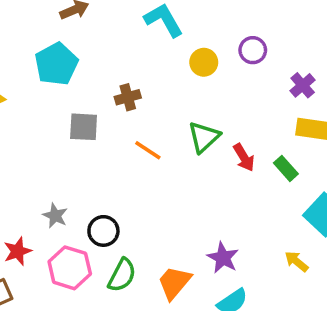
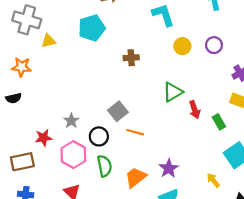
gray square: (84, 127) -> (118, 111), moved, turned 36
orange line: (148, 150) -> (135, 132), moved, turned -30
green semicircle: (122, 275) -> (104, 166), turned -50

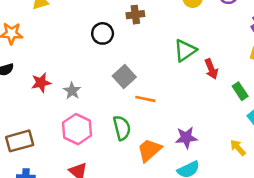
green rectangle: (219, 122) -> (240, 91), moved
black circle: (99, 136) -> (103, 33), moved
red star: (44, 138) -> (41, 83), moved
green semicircle: (104, 166) -> (122, 128), moved
purple star: (169, 168) -> (186, 138), turned 30

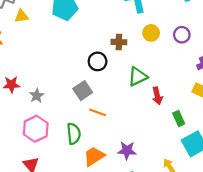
brown cross: (135, 15) -> (119, 42), moved
black circle: (103, 33) -> (98, 61), moved

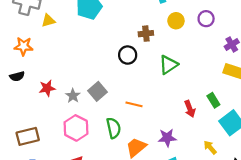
gray square: (83, 91) -> (98, 91), moved
red arrow: (157, 96) -> (190, 109), moved

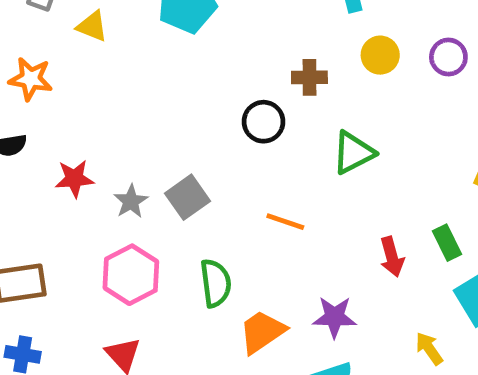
yellow triangle: (48, 21) -> (92, 26), turned 32
orange line: (134, 104) -> (285, 222), moved

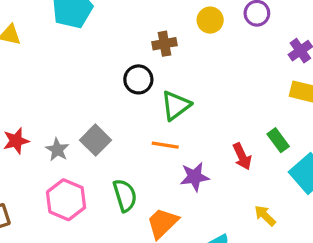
green triangle: (353, 153) -> (176, 105), moved
purple star: (334, 317) -> (195, 177), moved
yellow arrow: (429, 348) -> (265, 216), moved

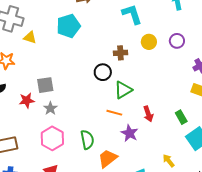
gray square: (95, 140) -> (45, 85), moved, turned 30
red arrow: (242, 156) -> (148, 114), moved
purple star: (195, 177) -> (130, 133), turned 30

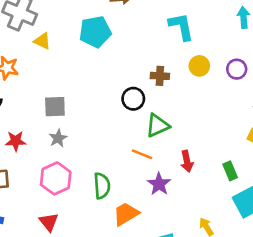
red star: (27, 100) -> (16, 141), moved

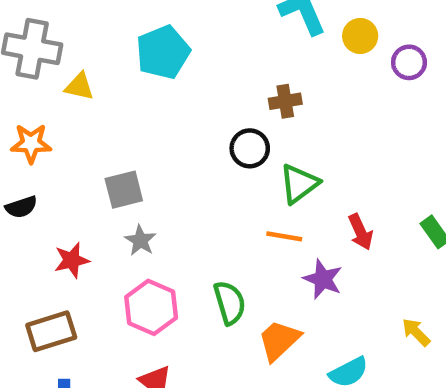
yellow circle: (199, 66) -> (360, 36), moved

